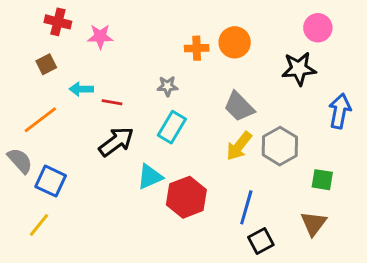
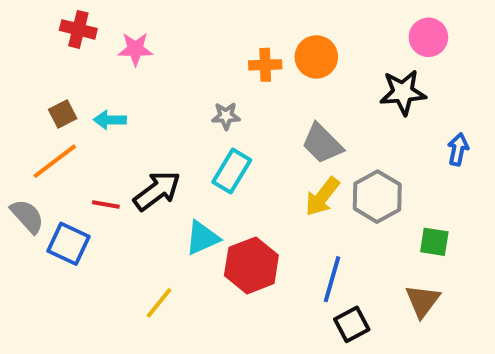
brown square: (46, 64) -> (63, 114), moved
red line: (112, 102) -> (106, 204), moved
blue arrow: (340, 111) -> (458, 149), size x0.7
yellow line: (39, 225) -> (159, 303), moved

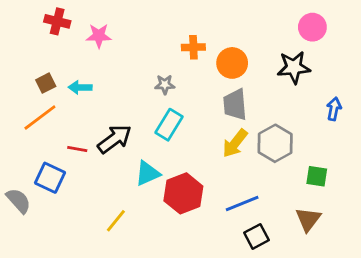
orange circle: (316, 57) -> (232, 63), moved
gray trapezoid: (322, 143) -> (235, 105), turned 40
gray semicircle: (27, 216) -> (18, 201), moved
blue line: (332, 279) -> (242, 203), turned 52

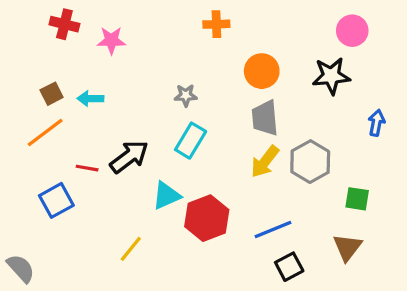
orange cross: (193, 47) -> (216, 24), moved
blue square: (50, 178) -> (56, 200), turned 36
gray semicircle: (18, 201) -> (21, 268), moved

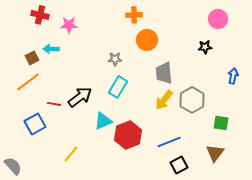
orange circle: (262, 71) -> (147, 40), moved
black star: (331, 76) -> (205, 47), size x0.6
cyan arrow: (90, 99) -> (51, 49), moved
yellow line: (131, 249) -> (71, 154), moved

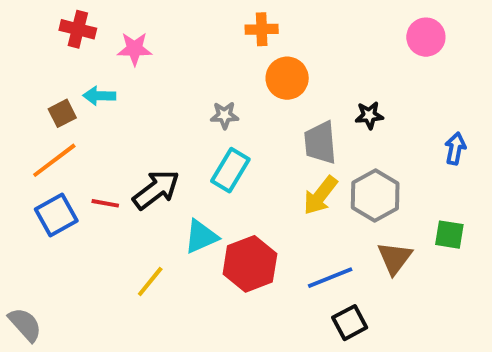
black star: (205, 47) -> (369, 115), moved
green square: (221, 123) -> (449, 235), moved
blue square: (35, 124) -> (56, 215), moved
brown triangle: (215, 153) -> (395, 258), moved
yellow line: (71, 154) -> (150, 282), moved

